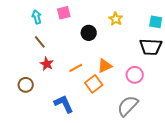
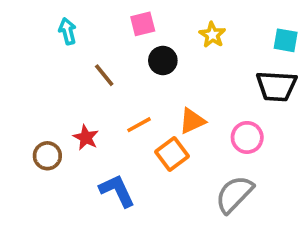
pink square: (64, 13) -> (143, 24), moved
brown line: (40, 42) -> (104, 75), moved
red star: (47, 64) -> (86, 137), moved

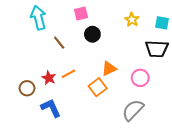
cyan arrow: (68, 31) -> (38, 18), size x1.6
yellow star: (212, 35) -> (132, 20), moved
orange line: (139, 125) -> (69, 74), moved
blue L-shape: (117, 191) -> (51, 108), moved

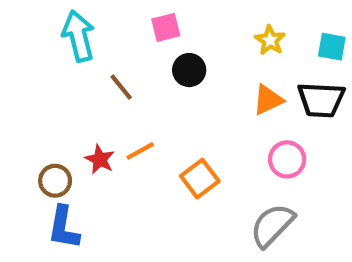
orange triangle: (109, 69) -> (268, 100), moved
blue L-shape: (51, 108) -> (64, 228), moved, turned -145

